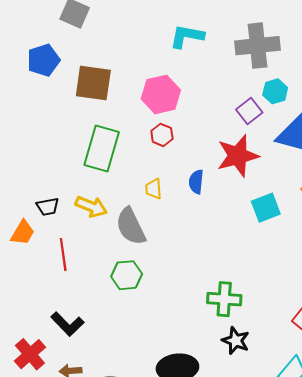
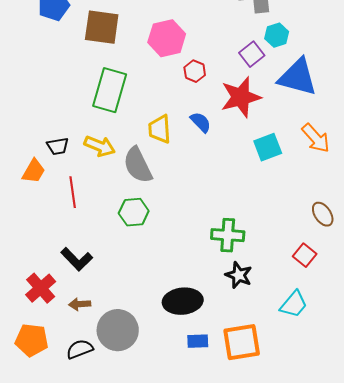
red hexagon: (162, 135) -> (195, 71), moved
blue semicircle: (196, 182) -> (201, 122), turned 130
yellow trapezoid: (154, 189) -> (160, 129), size x1.4

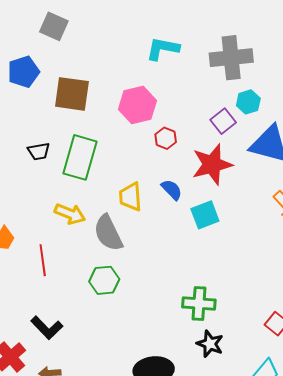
black trapezoid: (58, 146) -> (39, 151), moved
cyan square: (268, 147) -> (205, 215), moved

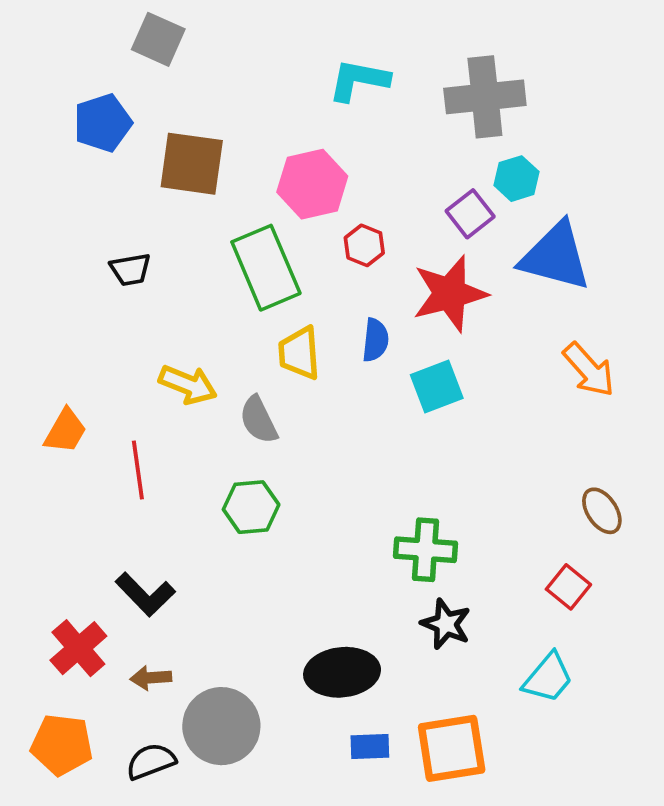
green rectangle: (80, 157) -> (266, 268), moved, turned -39
blue semicircle: (172, 190) -> (375, 340), turned 50
gray semicircle: (108, 233) -> (258, 420), size x0.7

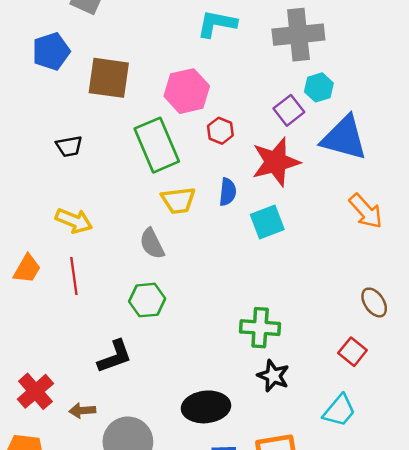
yellow trapezoid: (299, 353) -> (178, 200), turned -93
yellow arrow: (188, 385) -> (74, 221), moved
orange trapezoid: (65, 431) -> (27, 269), moved
black L-shape: (145, 594) -> (115, 356), moved, turned -66

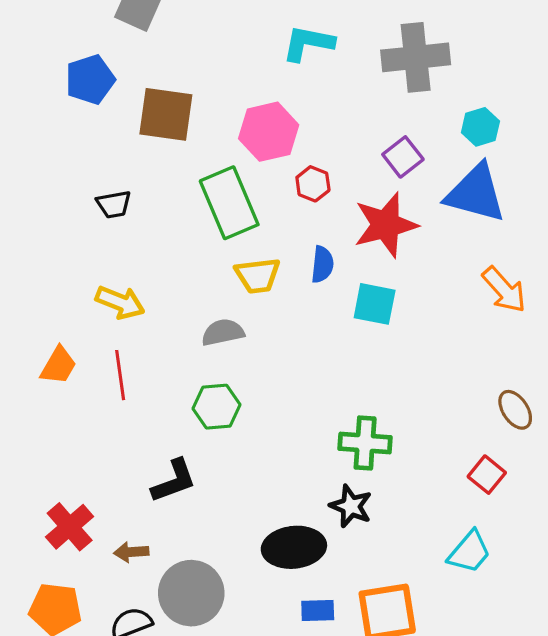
cyan hexagon: (319, 87) -> (480, 127), moved
cyan square: (267, 222) -> (375, 304), turned 32
gray semicircle: (152, 244) -> (223, 332), turned 104
black star: (273, 376) -> (351, 506), moved

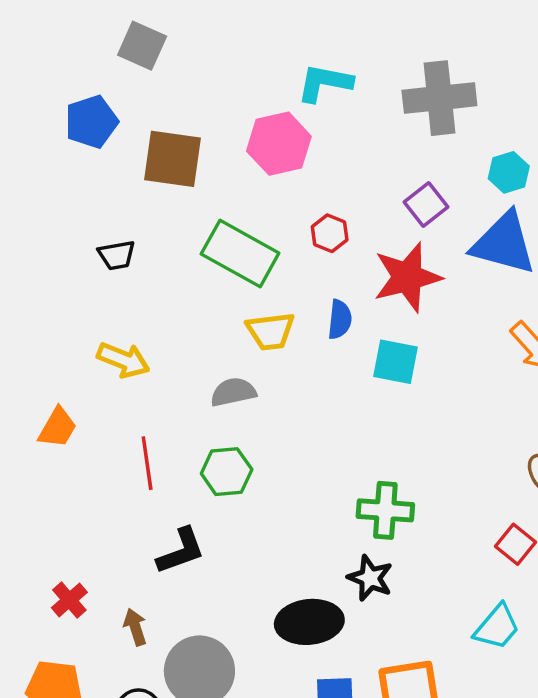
pink hexagon: (269, 132) -> (279, 144), moved
green rectangle: (229, 203) -> (240, 254), turned -38
red line: (120, 375) -> (147, 463), moved
red cross: (70, 527) -> (69, 600), size x0.7
brown arrow: (131, 552) -> (135, 627), turned 76

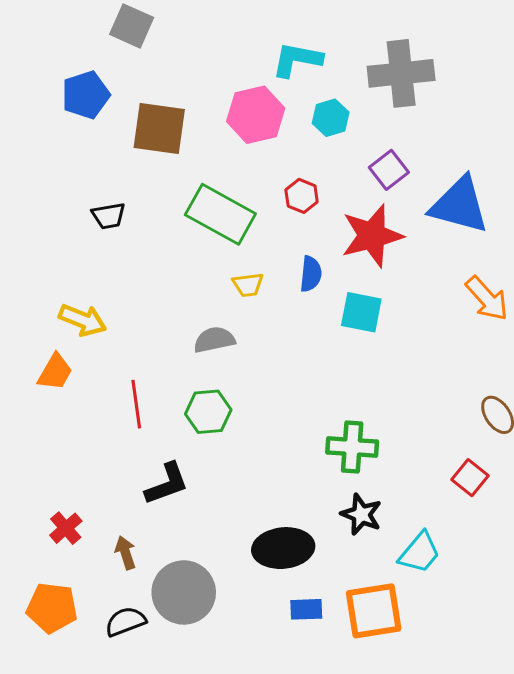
cyan hexagon: (509, 172) -> (331, 118), moved
yellow trapezoid: (270, 331) -> (248, 285), size x0.7
yellow arrow: (123, 360) -> (83, 320), moved
black star: (370, 578) -> (361, 514), moved
cyan trapezoid: (497, 627) -> (419, 553), moved

